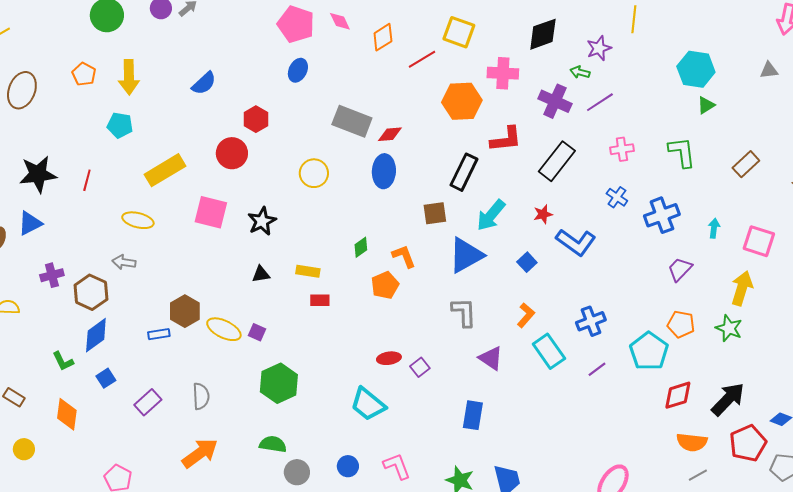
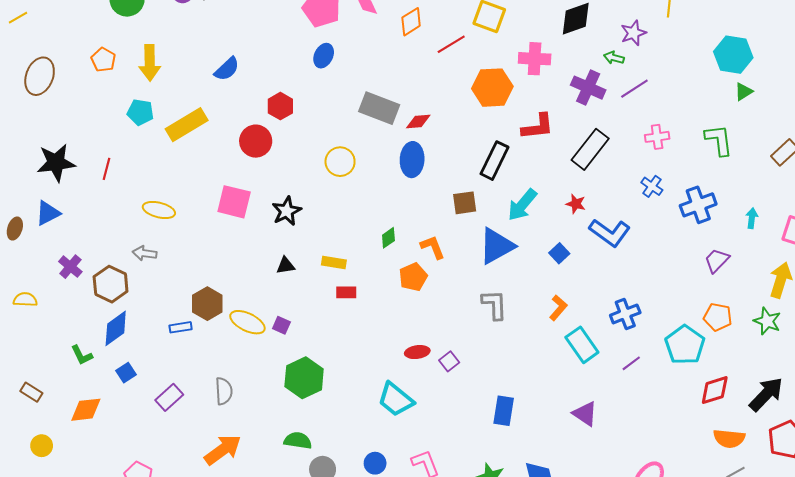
yellow rectangle: (165, 170) -> (187, 125), moved
red star: (543, 214) -> (576, 204), turned 30
purple cross: (52, 275) -> (70, 267), turned -35
purple triangle: (491, 358) -> (585, 414), moved
orange diamond: (67, 414) -> (86, 410), turned 76

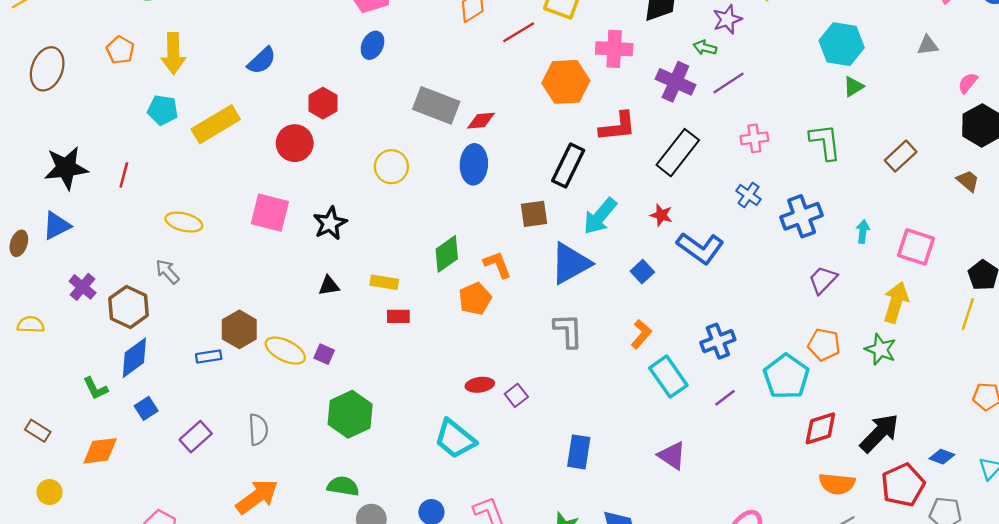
green diamond: (388, 238) -> (447, 254), size x1.5
gray arrow: (145, 253) -> (167, 272), turned 40

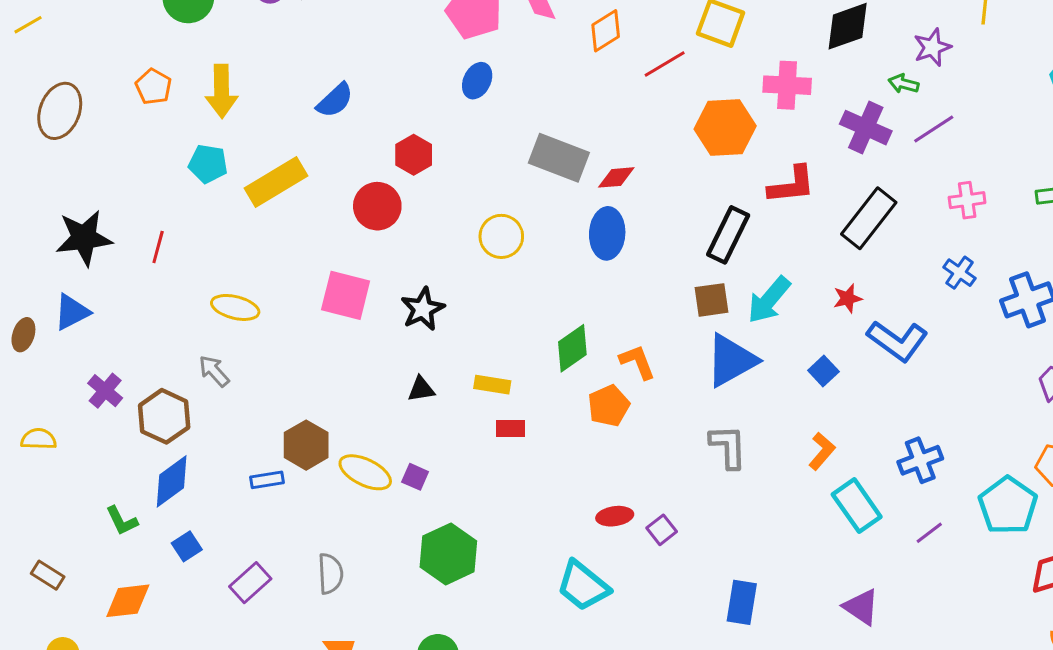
brown square: (534, 214) -> (712, 300), moved
red star: (661, 215) -> (848, 298), turned -30

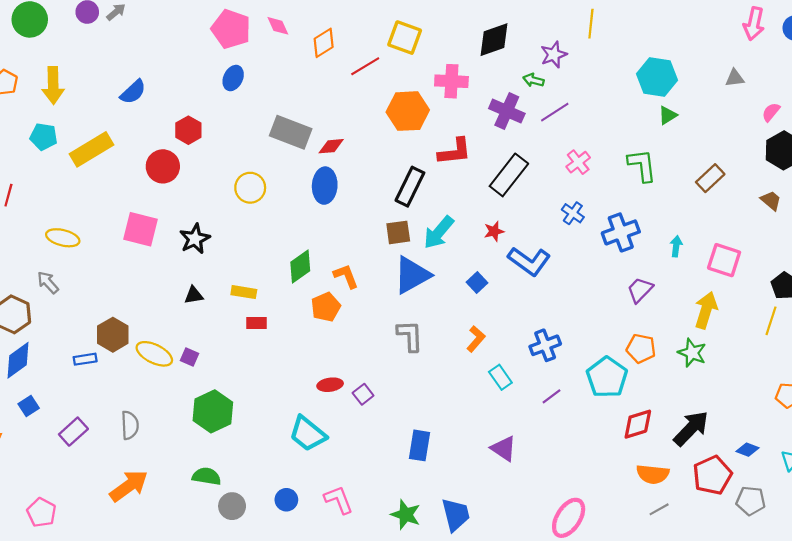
pink cross: (967, 200) -> (578, 162), turned -30
cyan rectangle: (857, 506) -> (500, 377), size x0.7

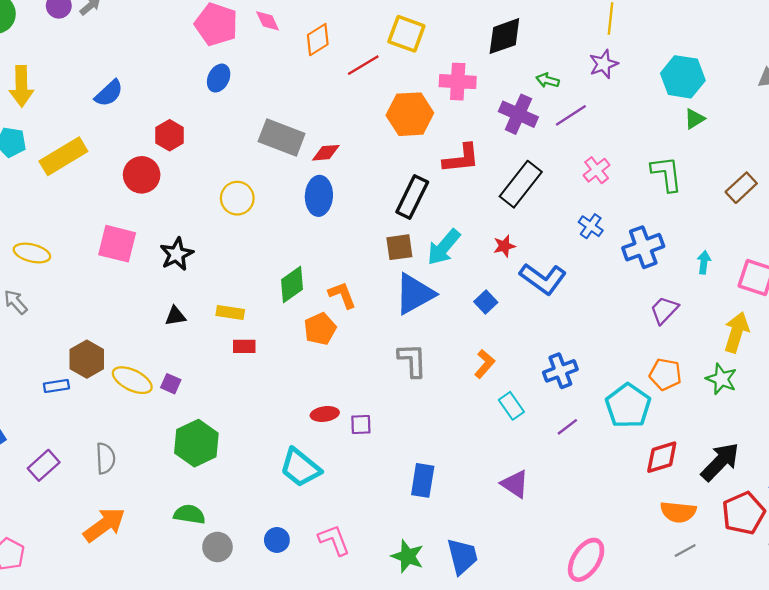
purple star: (554, 55) -> (604, 64), moved
purple square: (363, 394) -> (361, 424), turned 36

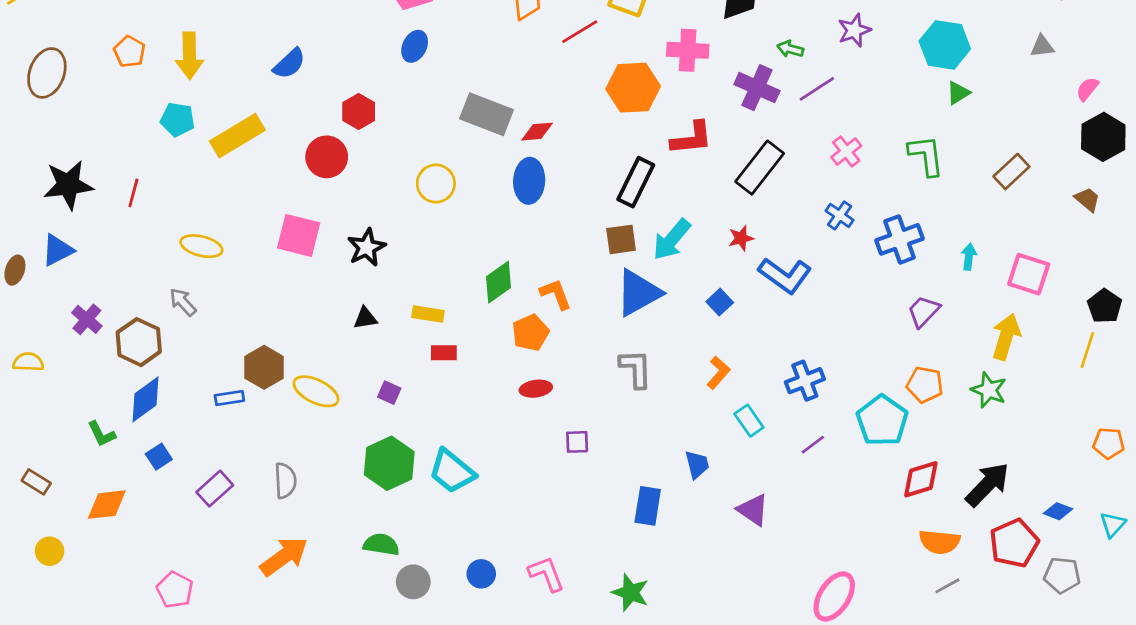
purple square: (171, 384) -> (389, 393), moved
red ellipse: (325, 414) -> (536, 389), moved
cyan trapezoid: (300, 468) -> (452, 471), moved
blue trapezoid: (462, 556) -> (697, 465), moved, size x0.7

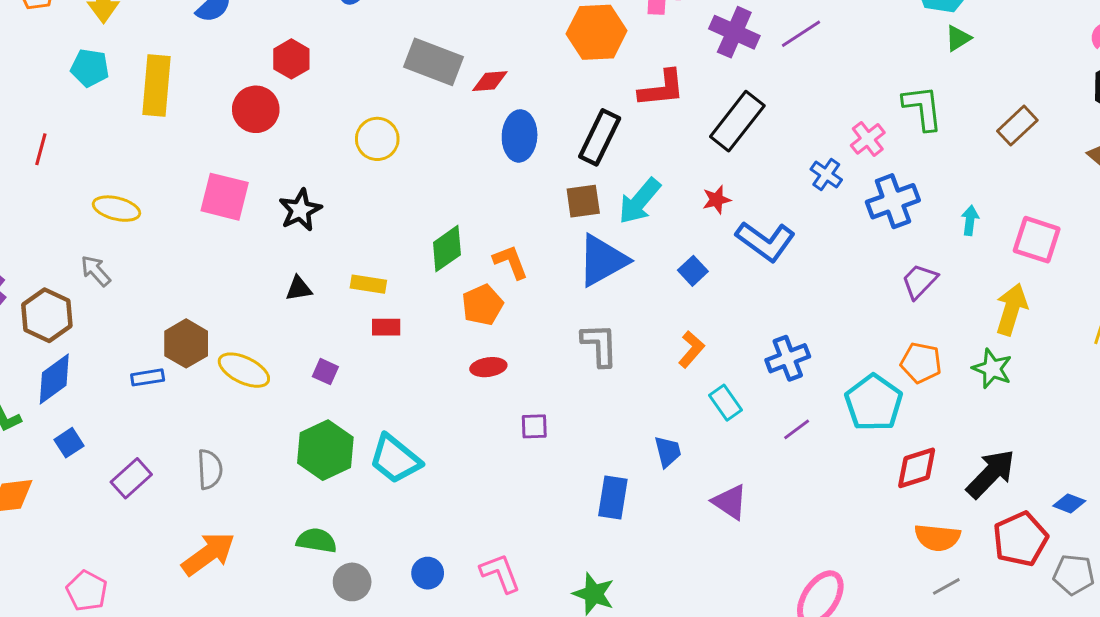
yellow rectangle: (237, 136) -> (156, 86), turned -54
pink cross: (846, 152) -> (868, 139), moved
blue ellipse: (529, 181) -> (520, 136), moved

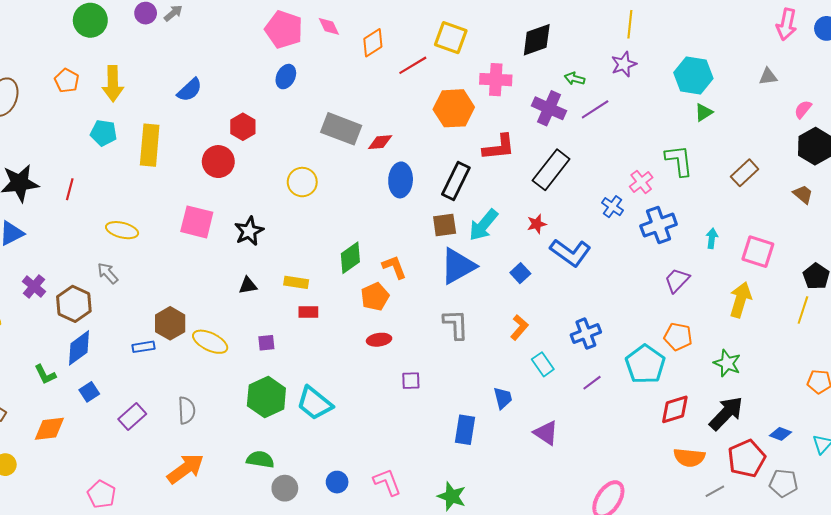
green star: (992, 369) -> (727, 363), moved
purple square: (325, 372) -> (266, 343), turned -30
gray line: (946, 586) -> (715, 491), moved

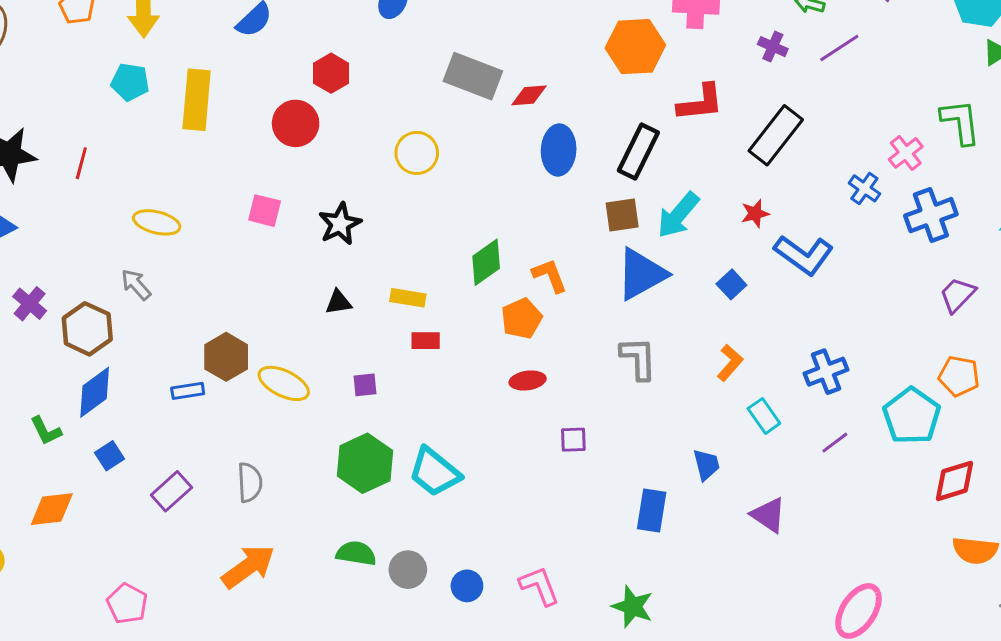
purple cross: (549, 108) -> (773, 47), size x0.6
pink square: (197, 222) -> (265, 211), size x0.7
gray circle: (285, 488) -> (408, 570), moved

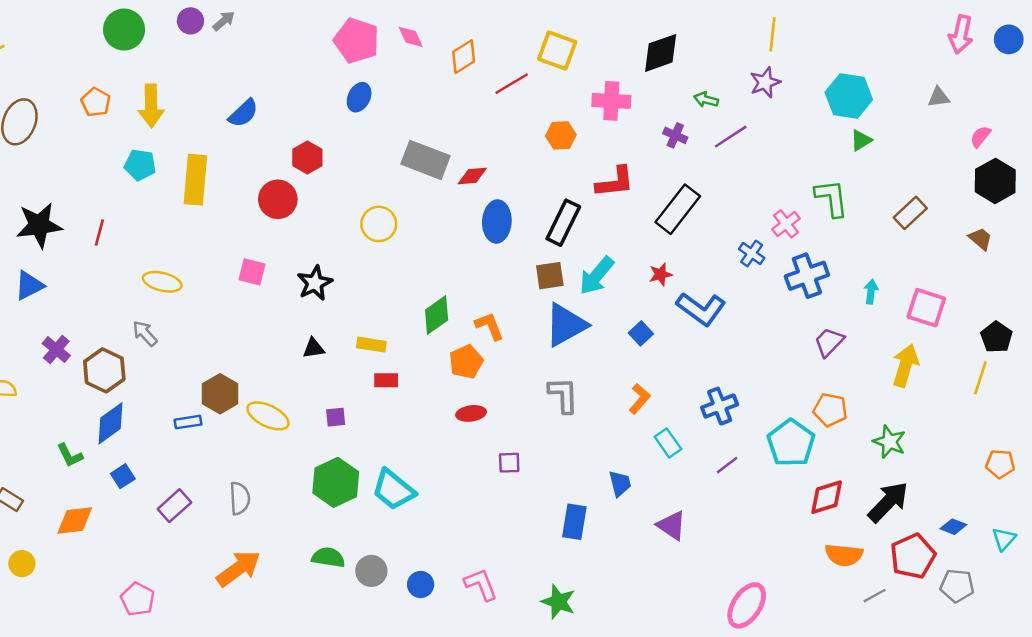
orange hexagon: (635, 47) -> (561, 135), size x0.6

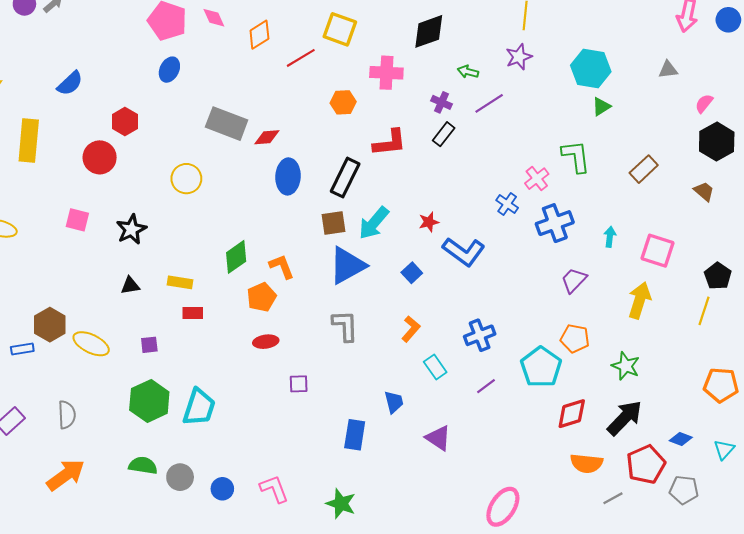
black rectangle: (678, 209) -> (444, 134), moved, size x0.6
orange pentagon: (1000, 464) -> (721, 385), size x1.4
cyan trapezoid: (394, 490) -> (199, 407), turned -111

